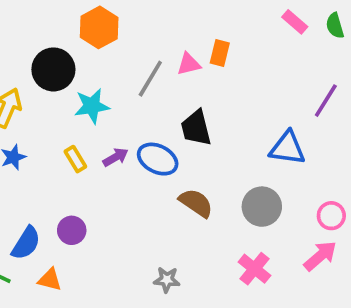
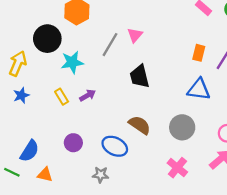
orange rectangle: (220, 53) -> (199, 53), moved
pink triangle: (189, 64) -> (135, 35), turned -35
blue ellipse: (158, 159) -> (115, 146), moved
purple circle: (72, 230) -> (73, 143), moved
gray star: (167, 280) -> (101, 175), moved

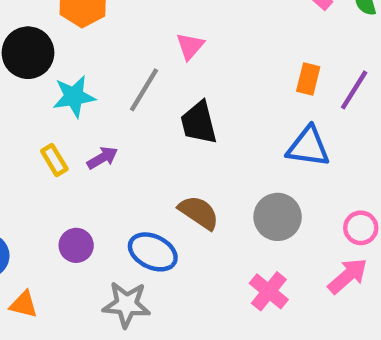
gray line: (110, 45) -> (144, 90), moved
gray star: (101, 175) -> (127, 304), size x1.5

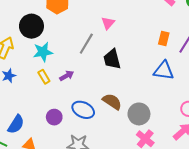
cyan star: (74, 96) -> (43, 52), moved
gray circle: (278, 217) -> (139, 114), moved
blue ellipse: (153, 252) -> (83, 110), moved

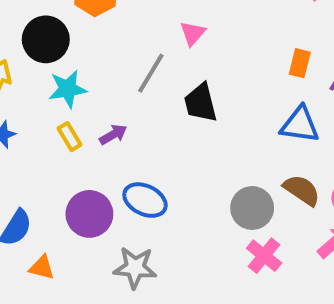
brown semicircle: (112, 102) -> (302, 190), moved
purple circle: (54, 117) -> (89, 214), size x1.5

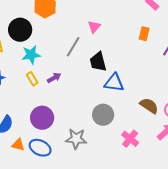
orange rectangle: (300, 63) -> (144, 34), moved
blue triangle: (300, 125) -> (114, 83), moved
blue ellipse: (145, 200) -> (40, 148), moved
gray circle: (252, 208) -> (103, 115), moved
gray star: (135, 268) -> (76, 139), moved

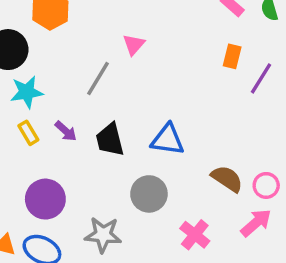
orange rectangle: (144, 34) -> (232, 56), moved
black trapezoid: (98, 62) -> (110, 140), moved
purple arrow: (54, 78) -> (66, 131), turned 72

